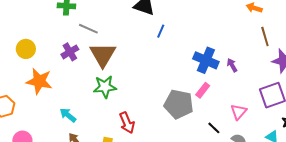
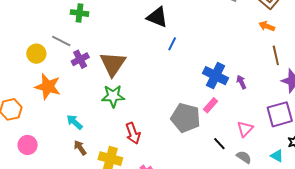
gray line: (88, 29) -> (61, 41), moved

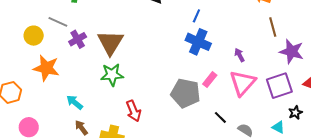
blue line: (172, 44) -> (196, 16), moved
blue cross: (215, 76) -> (198, 42), moved
pink triangle: (245, 129) -> (243, 83), moved, size x1.6

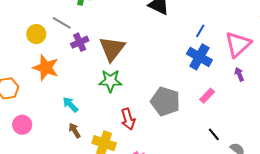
pink triangle: (243, 83) -> (238, 44), moved
gray pentagon: (185, 93) -> (165, 101), moved

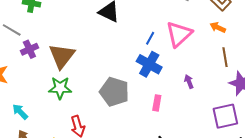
pink triangle: (238, 44) -> (179, 34), moved
pink rectangle: (207, 96) -> (157, 103), turned -35
gray pentagon: (165, 101) -> (114, 92), moved

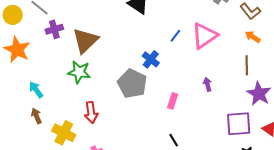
orange arrow: (218, 27) -> (253, 37), moved
blue cross: (149, 64) -> (151, 59), moved, size x0.7

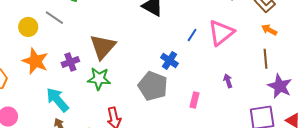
purple cross: (54, 29) -> (70, 62), moved
cyan arrow: (36, 90) -> (57, 100), size x1.5

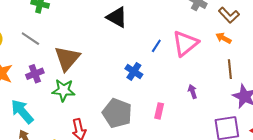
gray line: (54, 18) -> (30, 39), moved
orange arrow: (269, 30) -> (223, 38), moved
gray pentagon: (153, 86) -> (117, 113), moved

